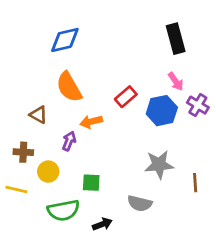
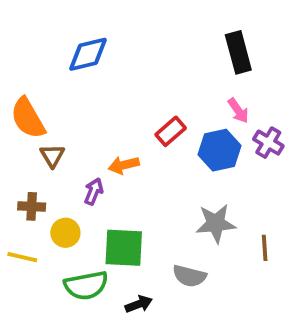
orange semicircle: (69, 87) -> (28, 118), moved
brown triangle: (39, 115) -> (52, 156), turned 30
green square: (91, 183) -> (124, 248), size x1.6

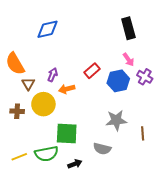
purple arrow: (94, 191) -> (53, 75), moved
yellow circle: (65, 233) -> (43, 104), moved, size x1.5
yellow line: (22, 257) -> (19, 157), moved, turned -35

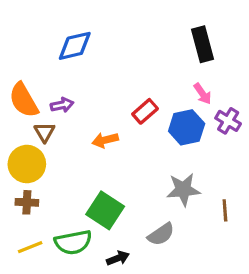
purple arrow: (53, 75) -> (62, 105), moved, turned 56
yellow circle: (43, 104) -> (27, 164), moved
brown cross: (17, 111) -> (27, 202), moved
green square: (67, 133) -> (105, 210), turned 30
gray semicircle: (102, 149) -> (161, 234), turned -48

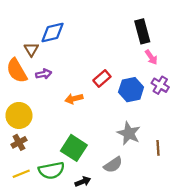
pink arrow: (203, 94) -> (151, 57), moved
brown triangle: (44, 132) -> (31, 49), moved
gray star: (183, 190) -> (129, 133), turned 30
brown cross: (27, 202) -> (19, 142), turned -32

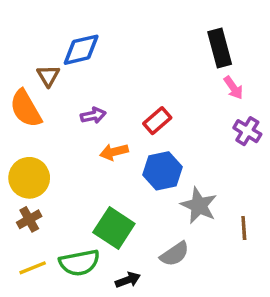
purple arrow: (44, 74) -> (93, 115), moved
blue hexagon: (131, 90) -> (162, 171), moved

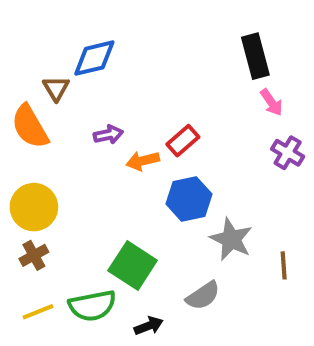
orange arrow: (114, 152) -> (143, 161), moved

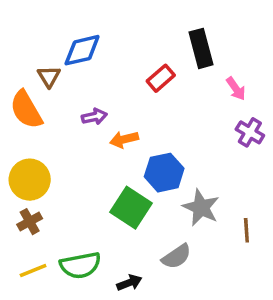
black rectangle: (255, 56) -> (201, 48), moved
red rectangle: (183, 141) -> (161, 78), moved
green square: (133, 265) -> (131, 208), moved

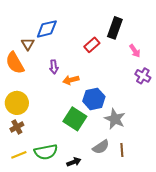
black rectangle: (201, 48) -> (115, 28), turned 35
purple arrow: (94, 117) -> (54, 67), turned 96
brown line: (246, 230) -> (122, 150), moved

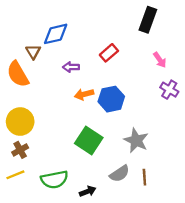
black rectangle: (115, 28) -> (148, 20), moved
purple arrow: (54, 67) -> (71, 67), moved, turned 96
blue hexagon: (94, 99) -> (111, 99), moved
yellow line: (19, 155) -> (15, 175), moved

